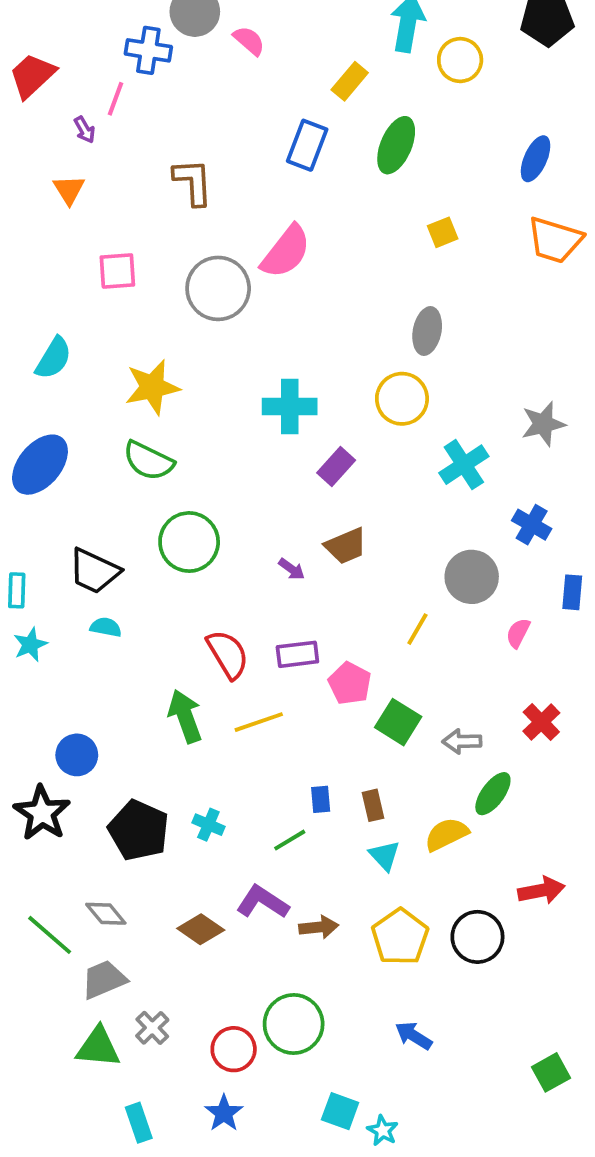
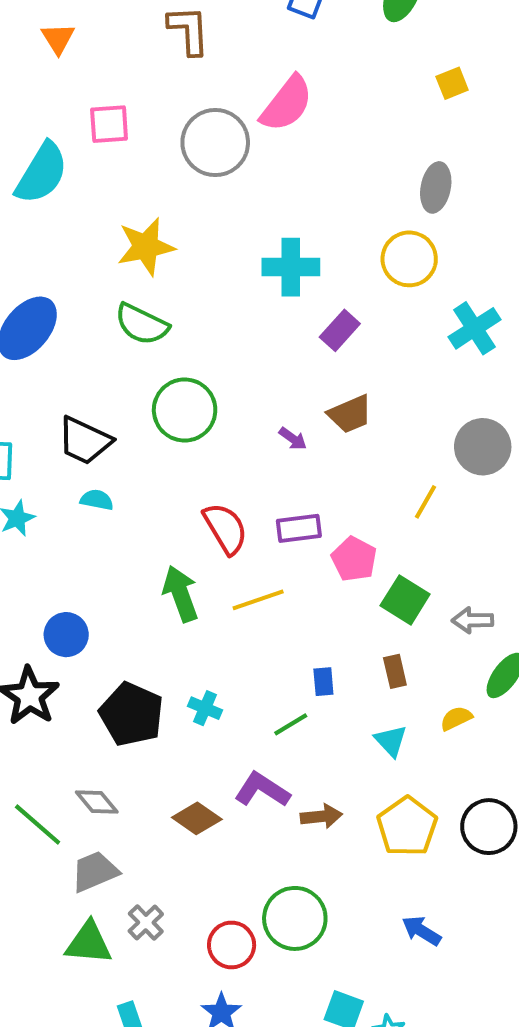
cyan semicircle: (54, 358) -> (42, 173), moved, size x1.4
brown rectangle: (373, 805) -> (395, 671), moved
yellow semicircle: (446, 834) -> (456, 718), size x0.7

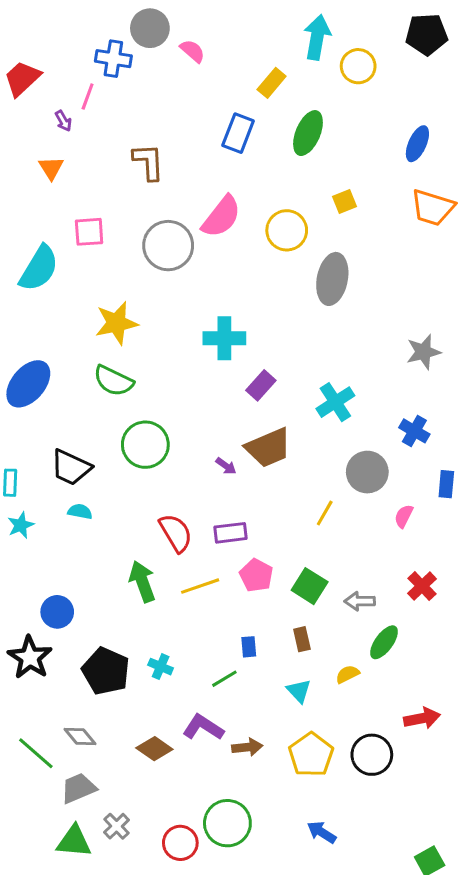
gray ellipse: (436, 187) -> (332, 279), size x1.4
yellow circle: (409, 259) -> (287, 230), moved
cyan cross: (475, 328) -> (335, 402), moved
brown trapezoid: (350, 414) -> (268, 448), size x1.4
pink pentagon: (354, 559) -> (256, 575), moved

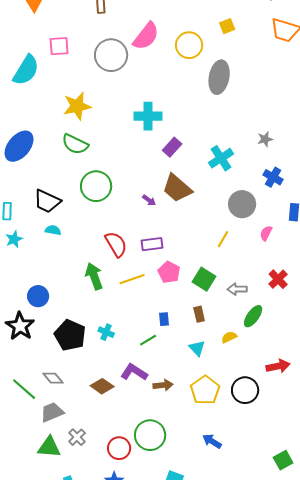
gray star: (424, 352) -> (265, 139), moved, size x0.7
brown trapezoid: (268, 448) -> (177, 188), turned 64
yellow line: (325, 513) -> (223, 239), moved

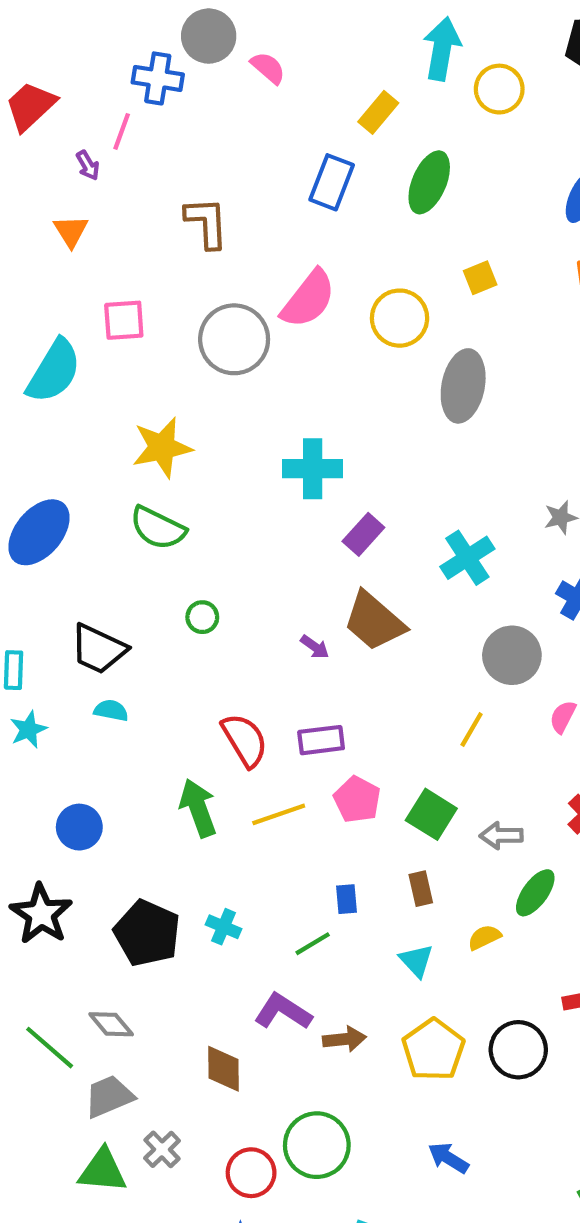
green circle: (96, 186) -> (202, 617), size x0.5
blue circle: (38, 296) -> (79, 827), moved
brown diamond: (102, 386) -> (223, 1069), moved, turned 55

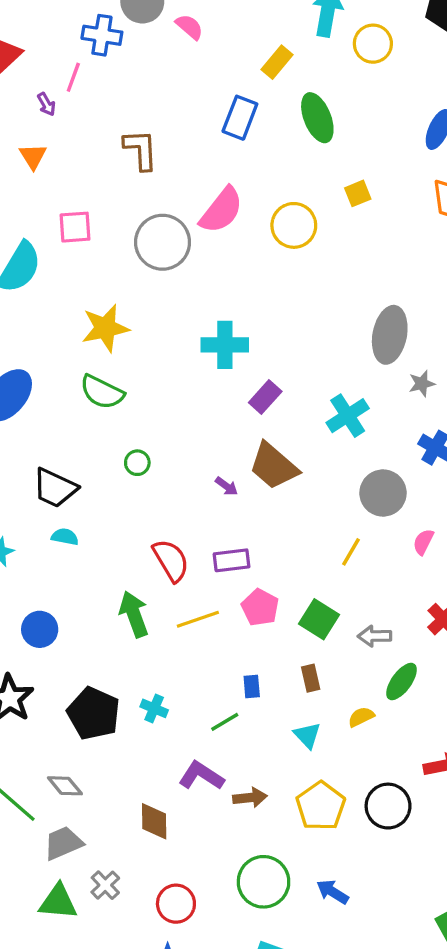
green ellipse: (429, 182) -> (317, 118), turned -45
gray ellipse: (463, 386) -> (390, 335), moved
green circle: (317, 1145) -> (264, 882), moved

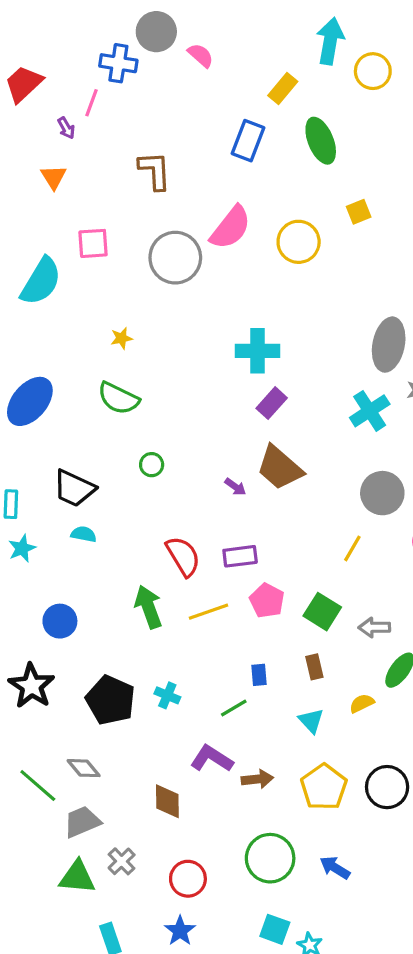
yellow star: (105, 328) -> (122, 338), size x0.5
cyan cross: (225, 345) -> (257, 351), moved
cyan cross: (348, 416) -> (370, 411), moved

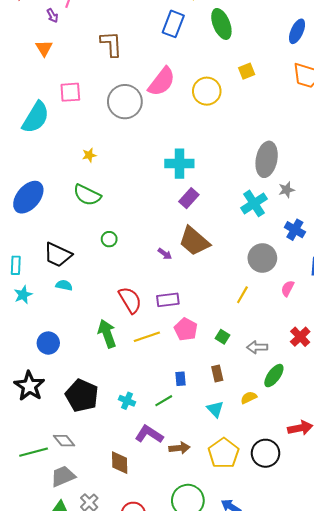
green square: (322, 612) -> (222, 337), size x0.6
cyan cross: (167, 695) -> (127, 401), moved
green line: (38, 785) -> (34, 452), turned -56

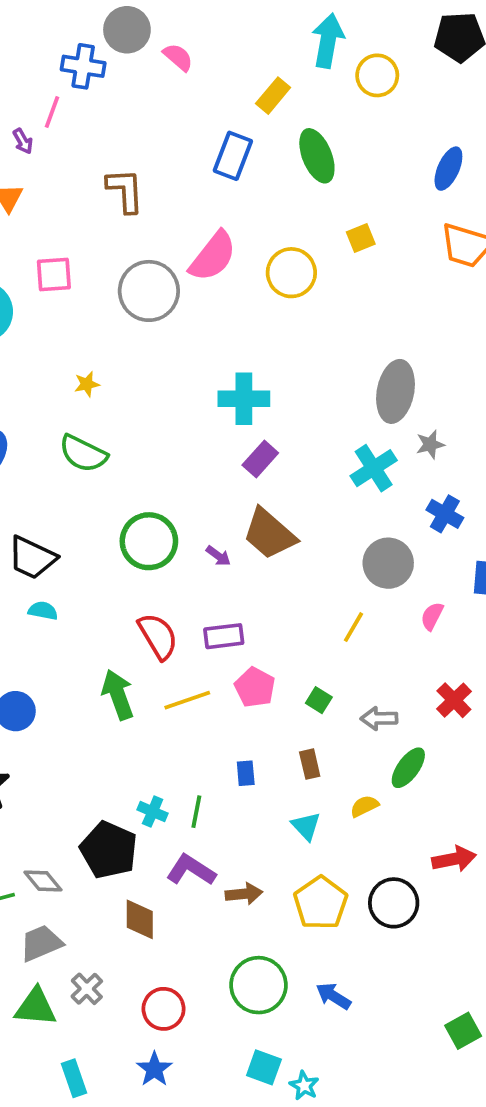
green circle: (109, 239) -> (149, 541), moved, size x2.0
black pentagon: (82, 395) -> (109, 850), moved
green line: (164, 401) -> (196, 812), moved, turned -48

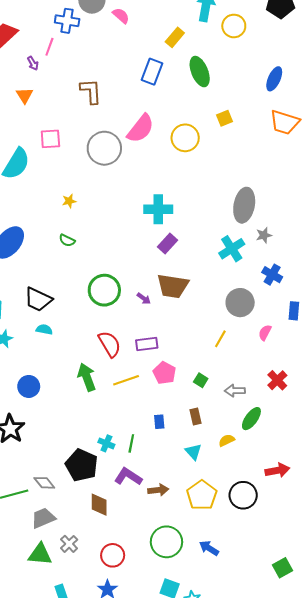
green semicircle: (83, 454) -> (67, 240), size x0.6
brown trapezoid: (269, 534) -> (173, 286), turned -32

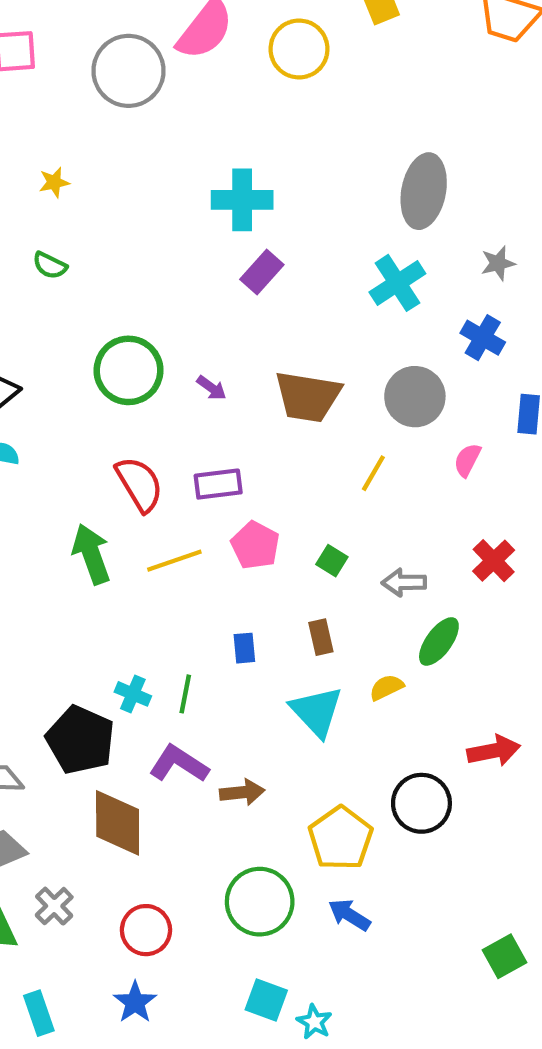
gray star: (264, 235) -> (498, 263), moved
brown trapezoid: (173, 286) -> (308, 397), moved
cyan triangle: (193, 452) -> (317, 711), size x1.5
yellow pentagon: (202, 495) -> (341, 838), moved
brown diamond: (99, 505) -> (118, 823), size x1.4

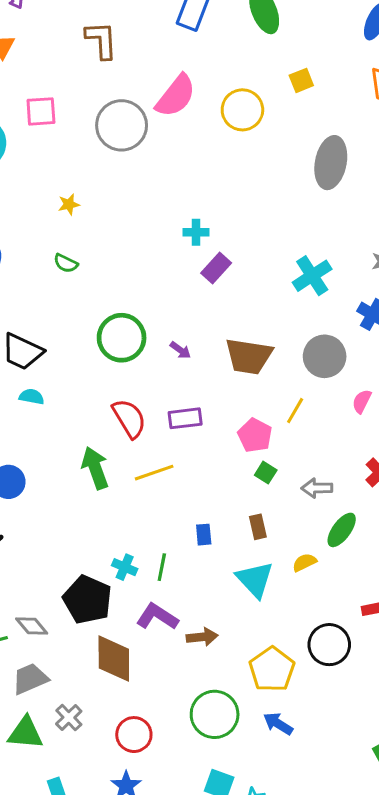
gray ellipse: (424, 191) -> (331, 163), moved
cyan cross: (242, 200) -> (196, 232), moved, size x0.6
pink pentagon: (255, 545) -> (255, 435), moved

